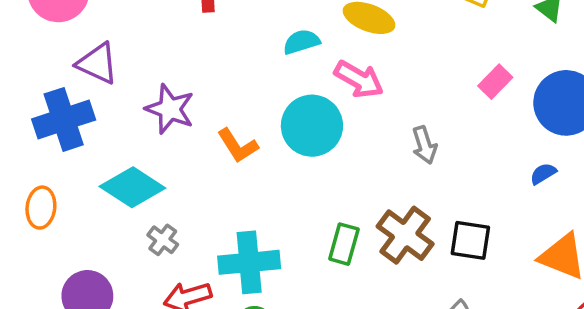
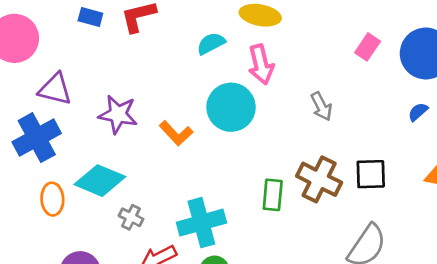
pink arrow: (359, 79) -> (261, 64), turned 57
orange ellipse: (41, 208) -> (52, 199), moved

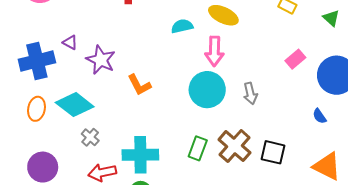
purple triangle: (55, 89) -> (70, 42), moved, size x0.6
cyan circle: (231, 107) -> (207, 90), moved
blue semicircle: (418, 112) -> (319, 116), turned -98

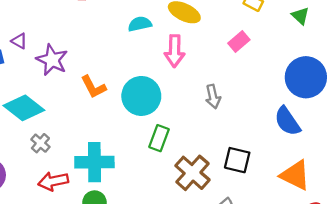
pink rectangle: (295, 59) -> (239, 41), moved
cyan circle: (207, 90) -> (141, 96), moved
blue semicircle: (319, 116) -> (287, 121), size x1.8
brown cross: (234, 146) -> (192, 173), moved
green rectangle: (198, 148) -> (159, 138), moved

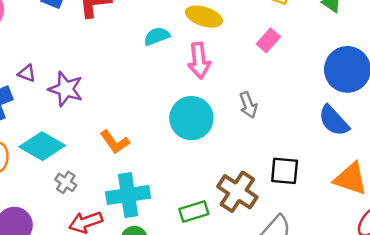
orange L-shape: (93, 87) -> (115, 142), moved
cyan circle: (141, 96) -> (191, 118), moved
green rectangle: (159, 138) -> (194, 211), moved, turned 60

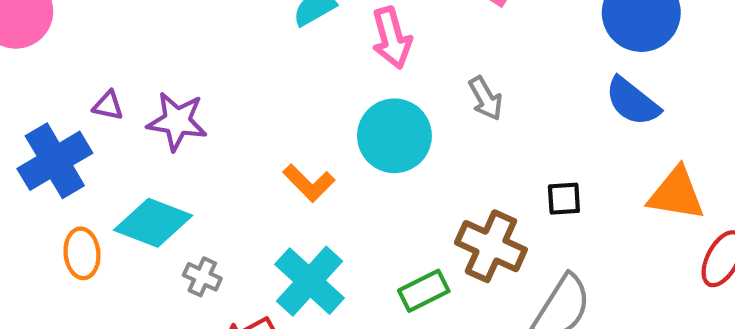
orange L-shape: (115, 142) -> (309, 183), moved
black square: (285, 171) -> (564, 199), size x0.7
cyan cross: (128, 195) -> (310, 281), turned -30

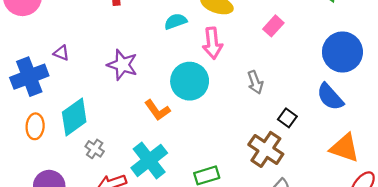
purple star: (177, 121) -> (122, 65), moved
cyan circle: (394, 136) -> (190, 81), moved
black square: (564, 199) -> (287, 118), moved, turned 30
cyan diamond: (153, 223) -> (74, 117), turned -66
brown cross: (491, 246) -> (266, 149), moved

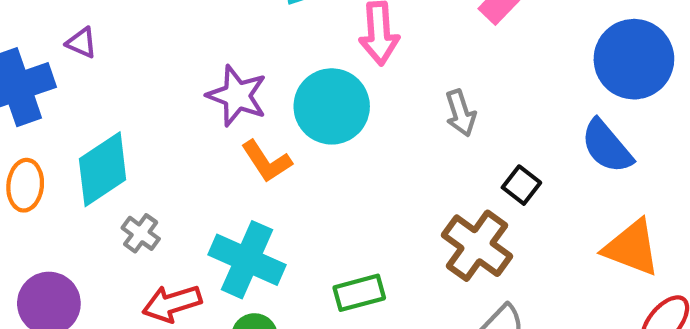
purple star: (122, 65) -> (237, 96), moved
cyan cross: (149, 160) -> (247, 260), turned -30

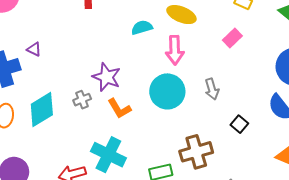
cyan circle: (332, 106) -> (167, 91), moved
gray cross: (141, 233) -> (82, 100), moved, turned 30
brown cross: (477, 246) -> (196, 152), moved, turned 36

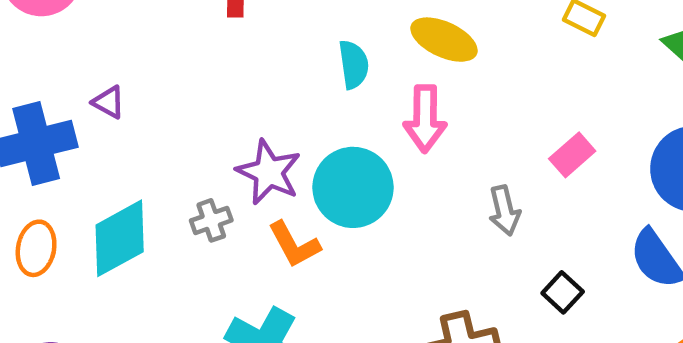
cyan semicircle: (142, 27) -> (354, 64), turned 95
pink rectangle: (232, 38) -> (572, 155), moved
cyan circle: (167, 91) -> (353, 187), moved

